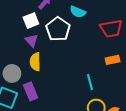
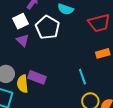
yellow semicircle: (35, 62) -> (23, 84), moved
purple rectangle: (31, 91) -> (37, 77), moved, turned -42

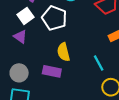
purple triangle: (23, 40) -> (20, 37), moved
yellow semicircle: (23, 84) -> (63, 52), moved

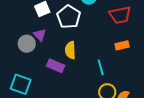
purple triangle: (20, 37) -> (40, 35), moved
gray circle: (19, 73) -> (27, 44), moved

